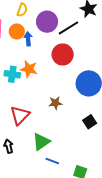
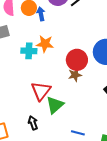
red circle: (63, 54) -> (77, 60), moved
green triangle: (41, 142) -> (55, 105), moved

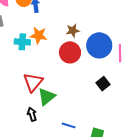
brown star: (75, 75) -> (73, 31), moved
black arrow: (33, 123) -> (32, 114), moved

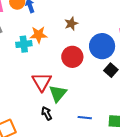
blue circle: (99, 45) -> (102, 46), moved
red circle: (70, 52) -> (72, 57), moved

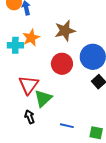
brown star: (71, 24) -> (65, 31), size x1.5
orange star: (39, 35) -> (31, 38), turned -30

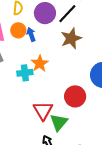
brown star: (65, 31) -> (71, 38), moved
red circle: (62, 64) -> (75, 96), moved

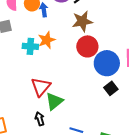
red circle: (75, 96) -> (87, 46), moved

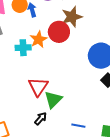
red circle: (87, 46) -> (59, 32), moved
black arrow: (40, 119) -> (41, 119), turned 64

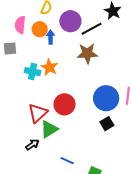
red circle: (59, 32) -> (64, 104), moved
orange star: (38, 39) -> (49, 67), turned -30

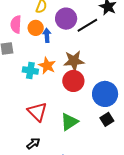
brown star: (87, 53) -> (74, 61), moved
red circle: (64, 104) -> (73, 81), moved
red triangle: (38, 113) -> (37, 112), turned -30
green triangle: (49, 129) -> (69, 122), moved

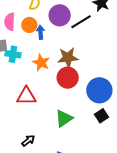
cyan cross: (30, 71) -> (13, 54), moved
red triangle: (37, 112) -> (26, 96), moved, turned -45

